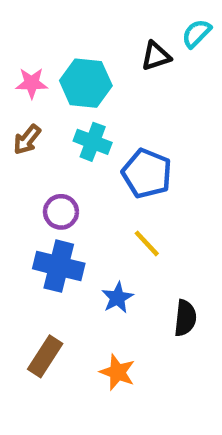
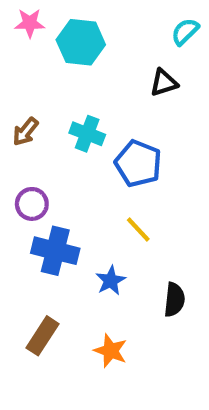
black triangle: (156, 56) -> (164, 83), moved
pink star: (32, 83) -> (30, 23), moved
cyan hexagon: (86, 83) -> (81, 42), moved
purple circle: (61, 212) -> (32, 204), moved

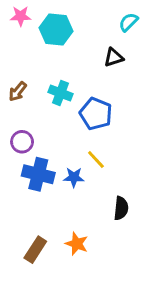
blue star: (111, 281) -> (74, 177), moved, turned 30
brown rectangle: (42, 336) -> (35, 250), moved

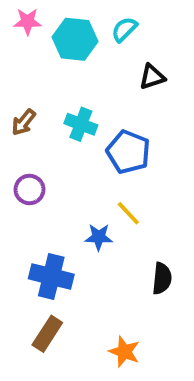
cyan semicircle: (128, 22) -> (124, 29), moved
blue cross: (38, 174) -> (51, 276), moved
orange star: (77, 244) -> (124, 352), moved

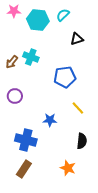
cyan cross: (81, 124) -> (31, 57), moved
blue pentagon: (128, 152) -> (65, 77), turned -30
yellow line: (128, 213) -> (78, 108), moved
orange star: (124, 352) -> (68, 168), moved

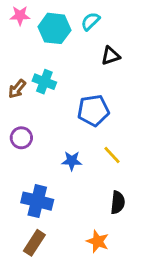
blue star: (50, 120) -> (72, 161), moved

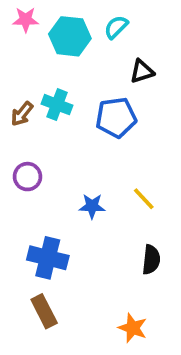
blue pentagon: (93, 110) -> (116, 118), moved
orange star: (98, 241) -> (133, 328), moved
brown rectangle: (34, 243) -> (44, 311), turned -60

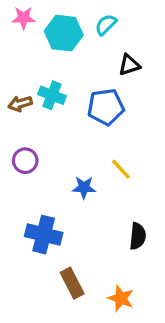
brown arrow: (22, 114) -> (20, 104), turned 35
yellow line: (144, 199) -> (121, 169), moved
brown rectangle: (44, 311) -> (72, 283), moved

